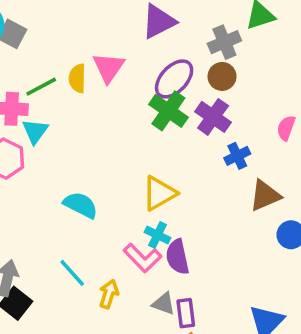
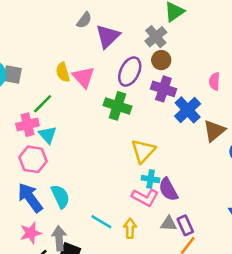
yellow semicircle: (77, 78) -> (63, 72), moved
green cross: (168, 111) -> (118, 106), moved
blue cross: (237, 156) -> (188, 110), size x1.5
cyan semicircle: (81, 205) -> (60, 196), moved, turned 55

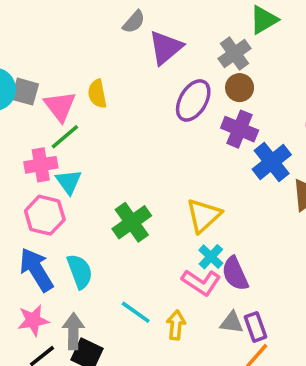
pink triangle: (84, 77) -> (60, 106), moved
green cross: (118, 106) -> (132, 222), moved, turned 32
cyan cross: (151, 179) -> (211, 257), turned 30

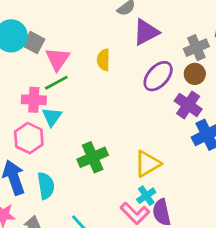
yellow semicircle: (97, 94) -> (103, 60), moved

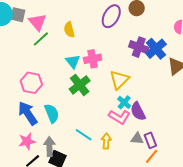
yellow semicircle: (103, 60) -> (69, 30), moved
pink cross: (34, 100) -> (93, 59), moved
purple cross: (188, 105) -> (139, 47), moved
cyan triangle: (52, 117) -> (73, 61), moved

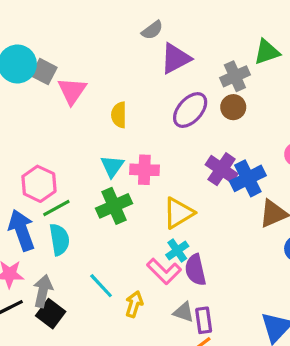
green line: (41, 39) -> (56, 208), moved

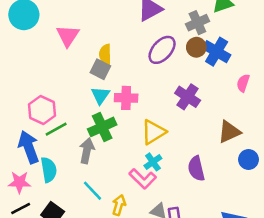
gray square: (44, 72) -> (100, 69), moved
blue cross: (248, 178) -> (217, 52), moved, turned -32
cyan semicircle: (59, 240) -> (49, 170), moved
purple semicircle: (195, 270) -> (196, 169), moved
gray arrow: (43, 291) -> (87, 151), moved

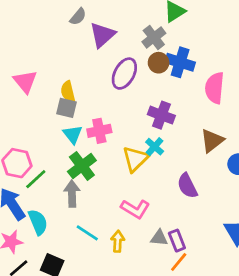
pink semicircle: (243, 83) -> (215, 88), size x1.6
cyan cross: (153, 162) -> (155, 147), moved

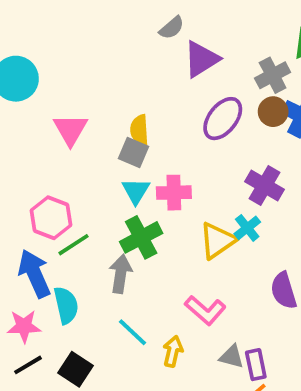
pink triangle: (25, 82) -> (71, 130), moved

